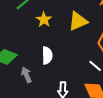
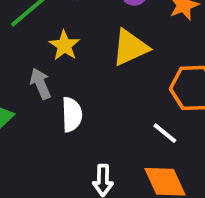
gray arrow: (26, 75) -> (40, 84), moved

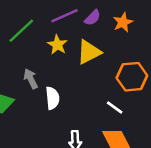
yellow star: (64, 46) -> (57, 45), moved

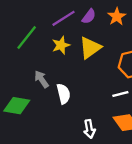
yellow star: (57, 45) -> (61, 45), turned 30
white line: (115, 108) -> (120, 94), turned -42

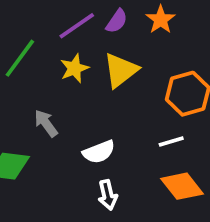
white semicircle: (63, 94) -> (99, 152), moved, turned 84
white arrow: (89, 129) -> (108, 195), moved

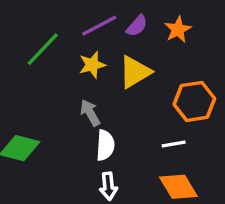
gray arrow: (46, 123) -> (90, 113), moved
white semicircle: (99, 152) -> (105, 145), turned -72

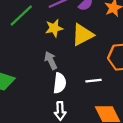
white line: (174, 144) -> (93, 81), moved

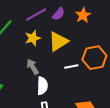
white line: (93, 81) -> (71, 67), moved

